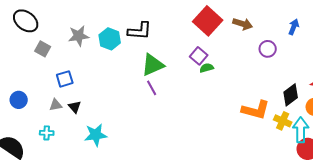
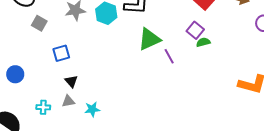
purple line: (152, 88) -> (169, 56), moved
gray triangle: (56, 105) -> (68, 101), moved
cyan star: (96, 135) -> (92, 109), size x0.7

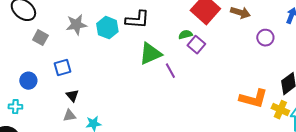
green semicircle: (203, 42) -> (185, 35), moved
blue circle: (15, 74) -> (28, 81), moved
cyan cross: (43, 107) -> (15, 107), moved

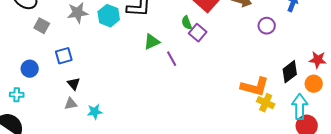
green semicircle: (185, 35) -> (187, 23), turned -96
green triangle: (150, 54) -> (152, 42), size x0.7
yellow cross: (280, 110) -> (266, 103), moved

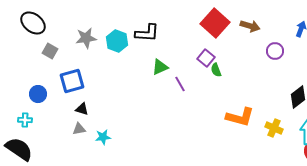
green semicircle: (187, 23) -> (216, 70), moved
blue square: (64, 56) -> (72, 81), size x1.4
black triangle: (74, 84) -> (82, 109), turned -32
orange L-shape: (255, 87) -> (240, 117), moved

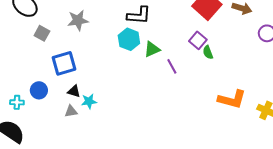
cyan hexagon: (117, 41) -> (129, 39), moved
blue circle: (38, 94) -> (39, 90), moved
cyan star: (103, 137) -> (89, 101), moved

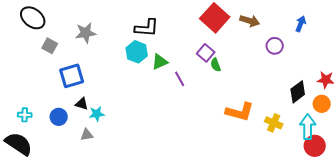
blue circle: (39, 90) -> (59, 117), moved
gray triangle: (71, 111) -> (87, 135), moved

